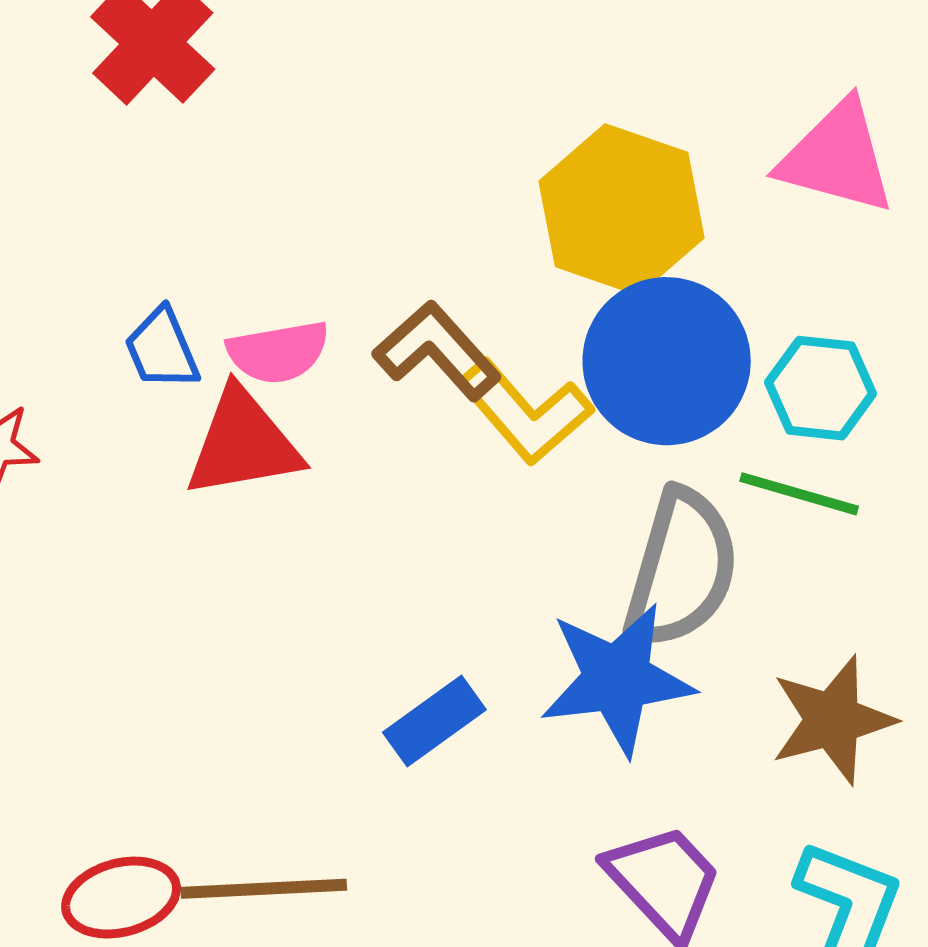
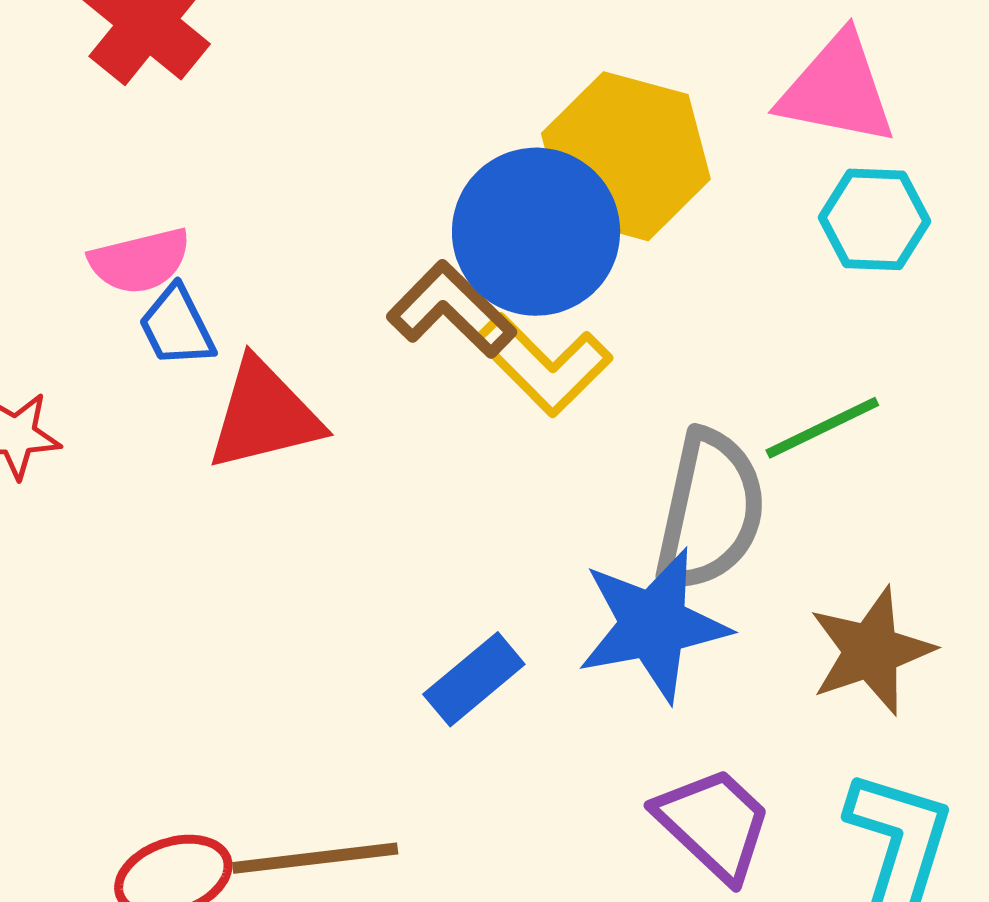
pink semicircle: (278, 352) -> (140, 261), moved
blue circle: (667, 361) -> (536, 232), moved
cyan hexagon: (821, 388) -> (875, 219), moved
green line: (799, 494) -> (822, 428), turned -38

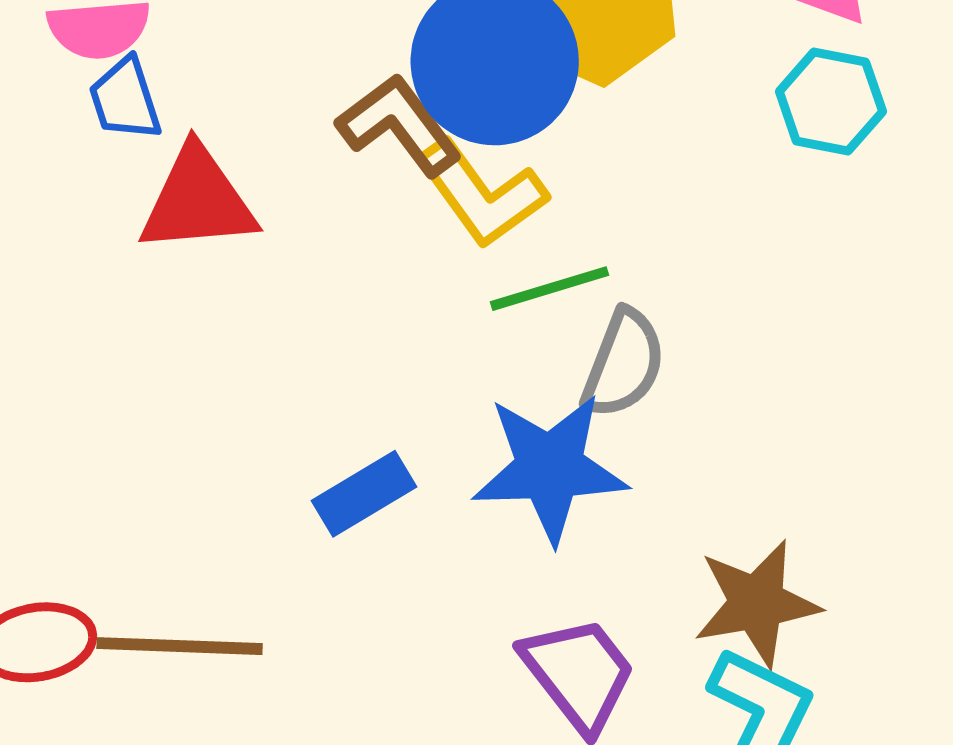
green line: (822, 428) -> (549, 289), moved
gray semicircle: (710, 511) -> (624, 364), size x0.7
brown star: (871, 651) -> (757, 603), moved

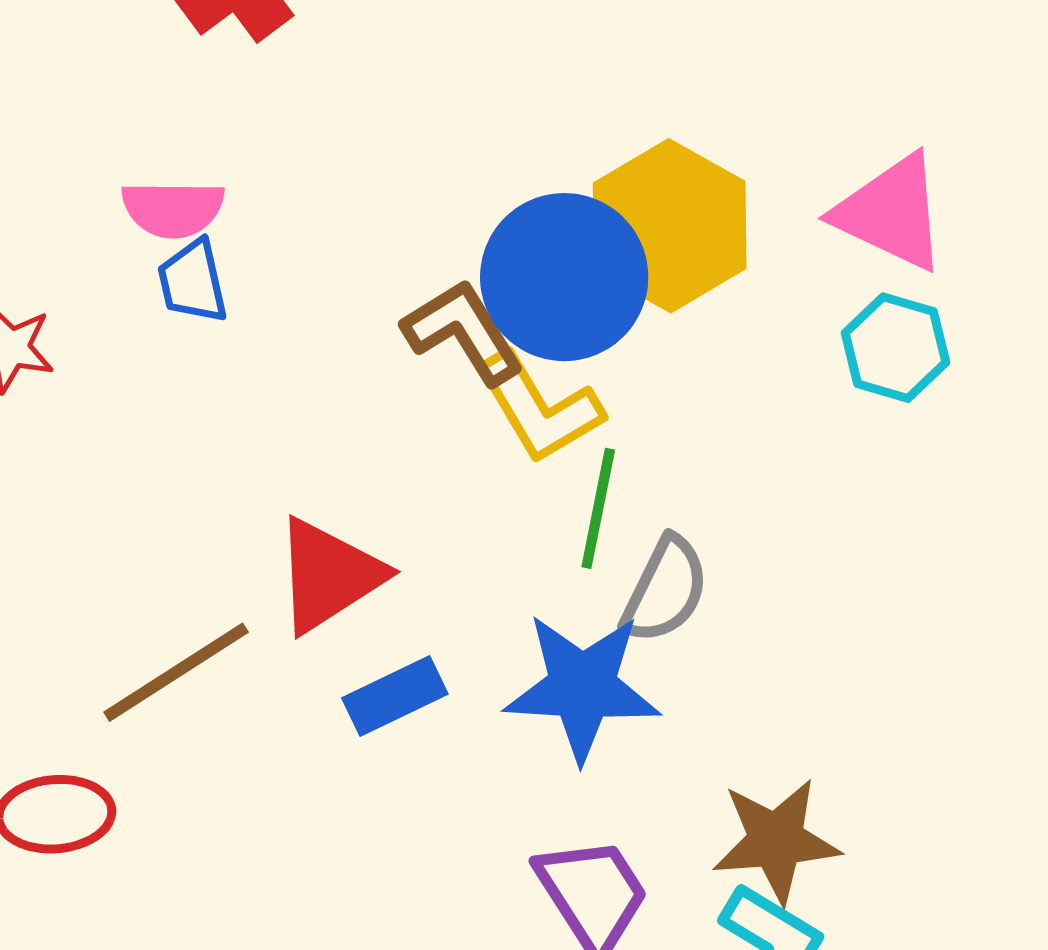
red triangle: (198, 200) -> (329, 575), moved, turned -33
green line: (549, 289) -> (598, 508), turned -67
brown line: (180, 646) -> (176, 672), moved, turned -40

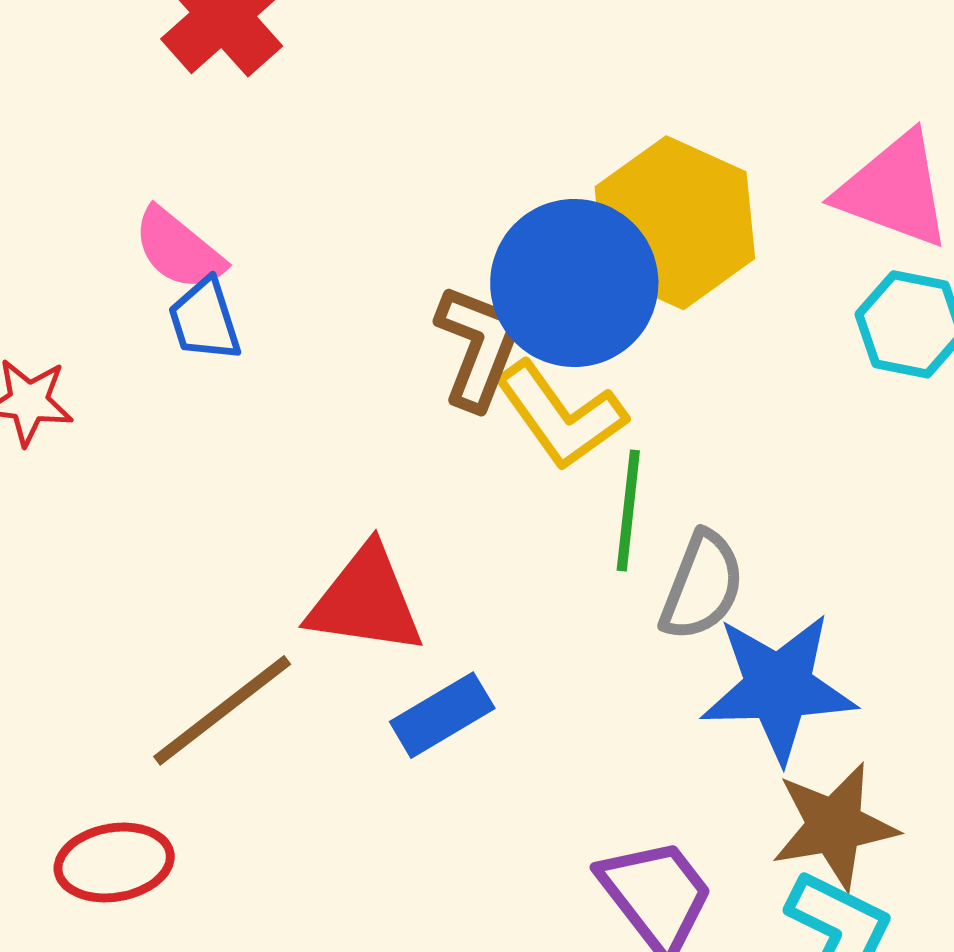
pink semicircle: (173, 209) -> (179, 249), turned 44
brown L-shape: (463, 332) -> (478, 347), turned 58
red triangle: (329, 575) -> (366, 601), turned 46
blue star: (582, 687) -> (778, 687), moved

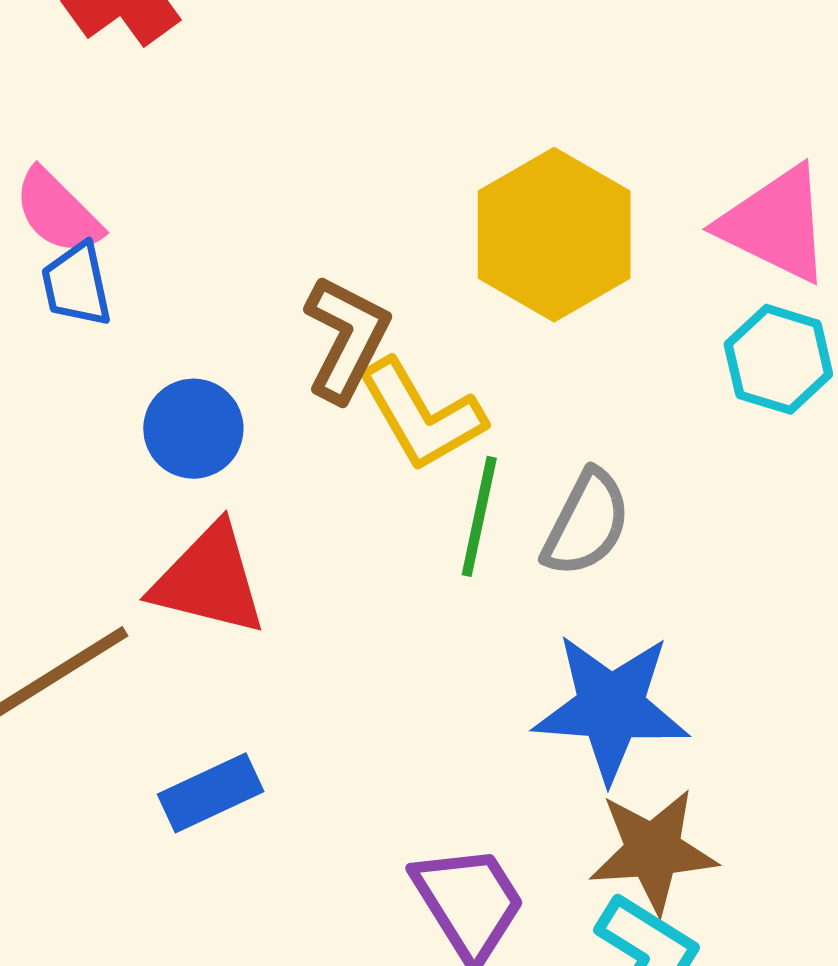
blue circle: (574, 283) -> (193, 429), moved, size x0.6
gray semicircle: (702, 586) -> (586, 523), moved
blue rectangle: (442, 715) -> (211, 793), moved

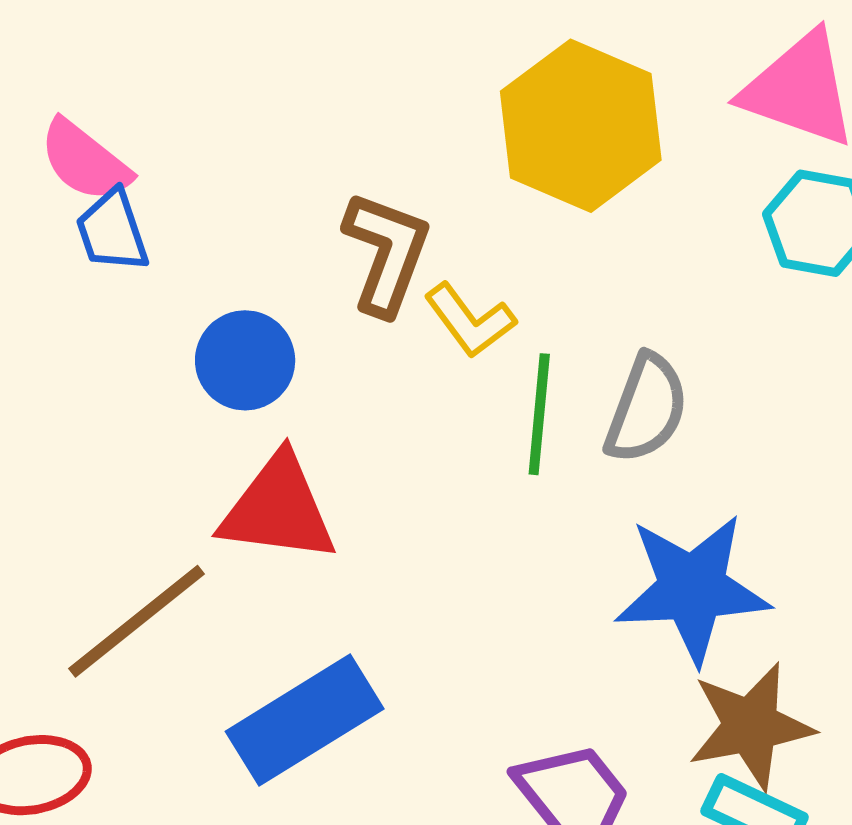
yellow L-shape: (421, 415) -> (470, 320), size x0.7
blue rectangle: (211, 793) -> (305, 720), size x1.5

